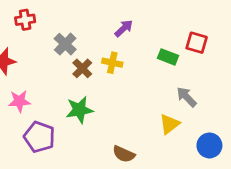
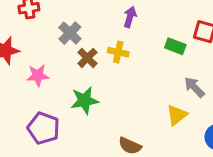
purple arrow: (124, 28) -> (130, 17), turned -30
pink star: (19, 101) -> (38, 76), moved

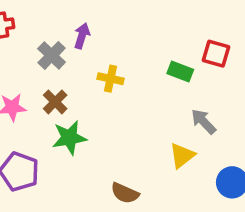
purple arrow: (130, 17) -> (82, 36), moved
brown cross: (87, 58) -> (55, 102), moved

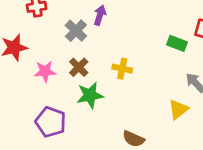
yellow cross: (111, 79) -> (122, 69), moved

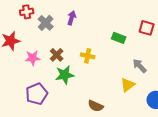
gray cross: (76, 31) -> (46, 23), moved
green rectangle: (177, 43) -> (119, 38), moved
purple pentagon: (51, 122) -> (37, 94), turned 30

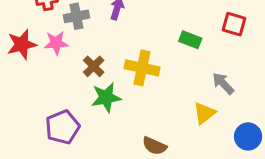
gray cross: (46, 23) -> (76, 16), turned 35
yellow cross: (88, 56) -> (142, 68), size x1.5
pink star: (33, 58) -> (56, 43), moved

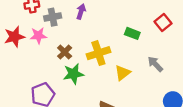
red square: (234, 24) -> (163, 23), turned 35
yellow cross: (142, 68) -> (98, 53), turned -30
yellow triangle: (204, 113) -> (123, 73), moved

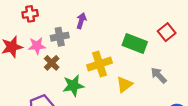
gray cross: (53, 17) -> (60, 37), moved
green rectangle: (132, 33) -> (135, 43), size x1.5
brown cross: (65, 52) -> (52, 63), moved

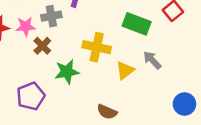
yellow cross: (99, 64) -> (97, 47), turned 30
gray arrow: (159, 75) -> (152, 60), moved

